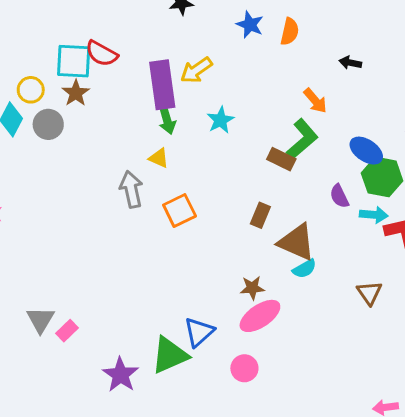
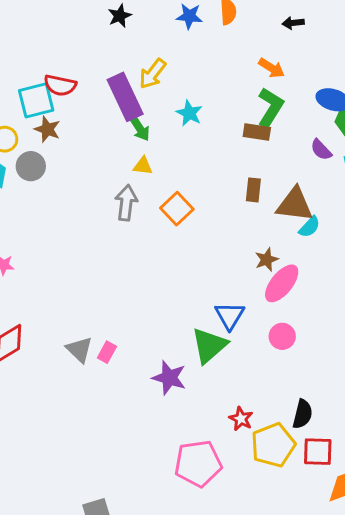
gray arrow: (131, 189) -> (126, 203), turned 36

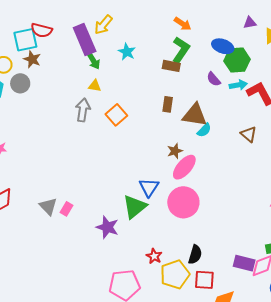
pink circle: (282, 336) -> (183, 202), size x1.8

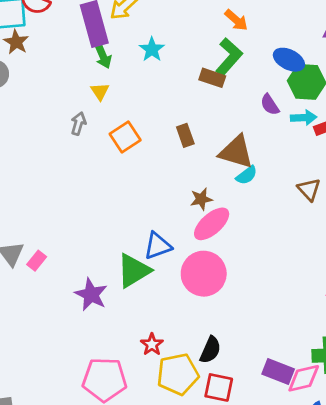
yellow triangle: (95, 86) -> (100, 92), turned 40
brown rectangle: (168, 104) -> (185, 135), moved, turned -35
gray arrow: (83, 110) -> (78, 124), size x0.7
blue triangle: (149, 187) -> (158, 246), turned 30

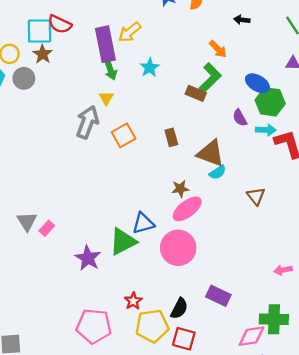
gray arrow: (78, 124) -> (87, 122), size x1.8
brown triangle: (309, 189) -> (256, 196), moved
purple rectangle: (278, 371) -> (218, 296), moved

